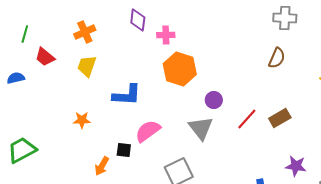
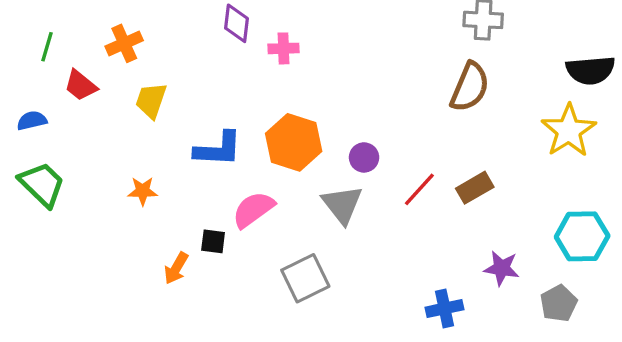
orange cross: (85, 32) -> (124, 43), moved
brown semicircle: (277, 58) -> (470, 87), size x1.4
orange hexagon: (180, 69) -> (294, 142), moved
green trapezoid: (22, 150) -> (42, 184), moved, turned 72

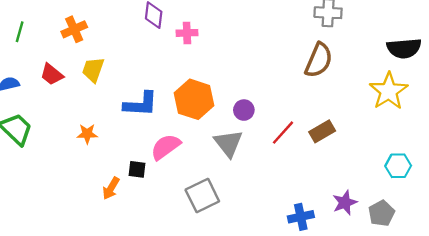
red trapezoid: (81, 85) -> (52, 74), moved
cyan hexagon: (582, 236) -> (398, 166), size x0.7
purple star: (502, 268) -> (345, 203), moved, turned -30

